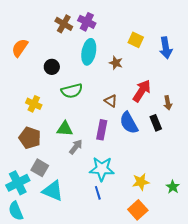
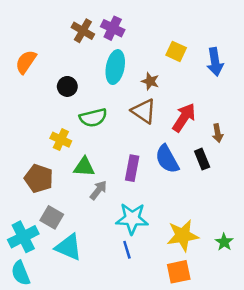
brown triangle: (111, 101) -> (144, 111), moved, size x1.5
yellow cross: (34, 104) -> (61, 140), moved
yellow star: (141, 182) -> (183, 236), size x1.4
orange square: (138, 210) -> (179, 272), turned 30

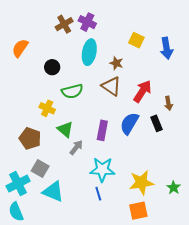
brown cross: (83, 31) -> (64, 24), turned 30
blue semicircle: (167, 159) -> (129, 123), turned 60
green triangle: (84, 167) -> (65, 129), turned 36

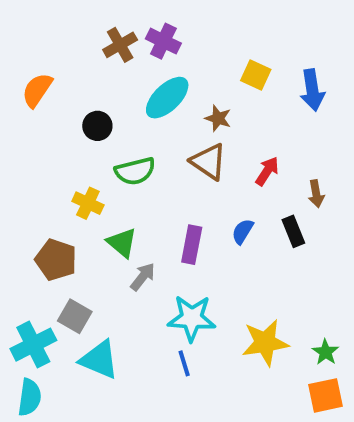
cyan ellipse: (89, 52) -> (167, 98), turned 35
red arrow: (142, 91) -> (267, 171), size x0.7
blue semicircle: (129, 123) -> (243, 231), size x0.6
orange square: (138, 211) -> (326, 395), moved
cyan semicircle: (16, 212) -> (30, 397), turned -150

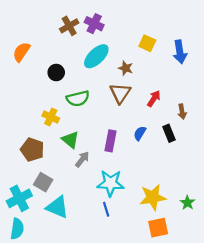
brown triangle: (209, 162) -> (120, 93), turned 30
orange square: (326, 395) -> (158, 228), moved

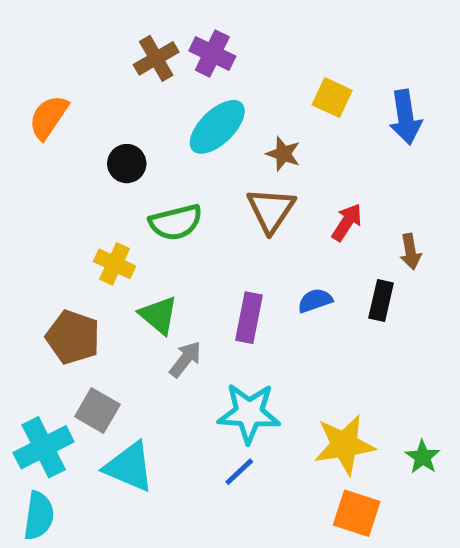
blue semicircle: (140, 133) -> (315, 301), turned 40
black rectangle: (169, 133) -> (381, 301), turned 35
blue line: (106, 209) -> (239, 472), turned 64
orange square: (158, 228) -> (357, 513), turned 30

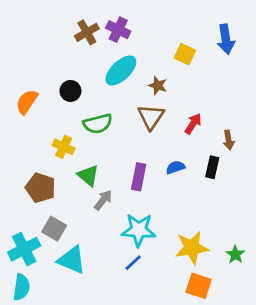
orange semicircle: (49, 117) -> (27, 102), moved
blue arrow: (406, 117) -> (226, 39), moved

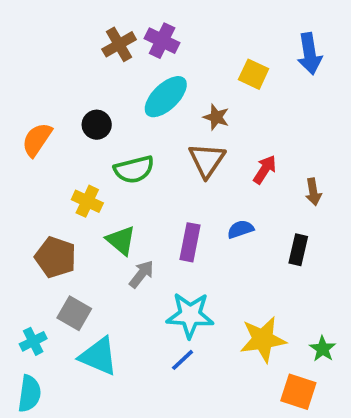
black rectangle: (212, 167) -> (298, 250), moved
cyan cross: (24, 249) -> (33, 341), size x0.6
orange square: (199, 286) -> (298, 392), moved

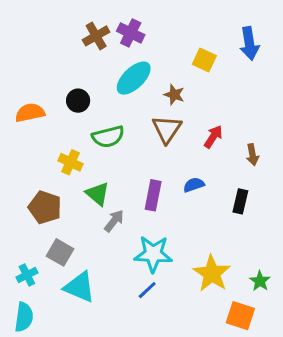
orange semicircle: (37, 140) -> (30, 113), turned 44
yellow star: (263, 339) -> (212, 273), turned -30

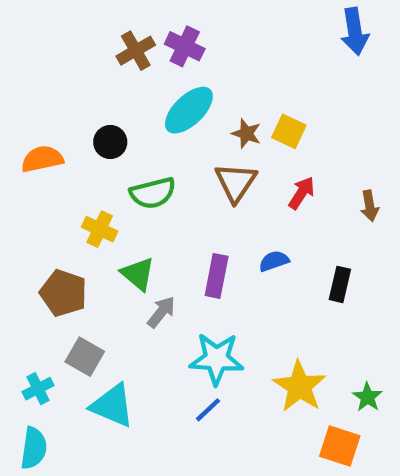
blue arrow: (249, 43) -> (355, 31), moved
yellow square: (204, 60) -> (289, 131), moved
brown arrow: (252, 155) -> (370, 206), moved

